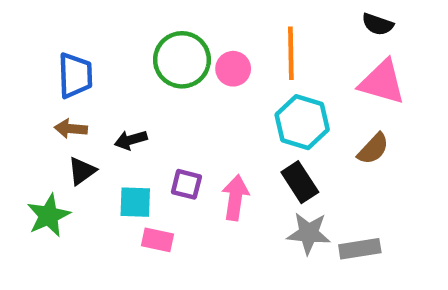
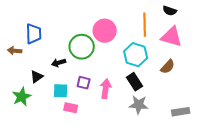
orange line: (291, 53) -> (145, 25), moved
green circle: (182, 60) -> (82, 47), moved
pink circle: (233, 69) -> (105, 31), size x1.5
brown arrow: (71, 129) -> (15, 51), moved
gray rectangle: (360, 249) -> (181, 112), moved

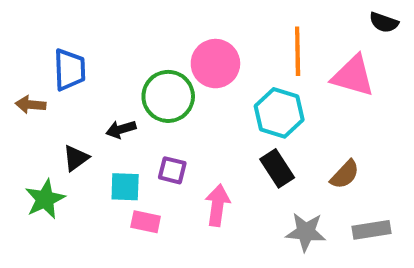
black semicircle: (170, 11) -> (384, 22), moved
brown semicircle: (168, 67) -> (345, 174), moved
pink arrow: (106, 89) -> (217, 205), moved
gray star: (139, 105) -> (306, 232), moved

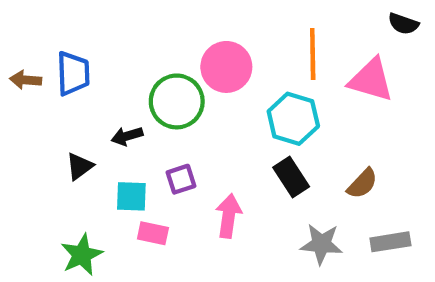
brown arrow: (31, 105) -> (26, 80), moved
purple square: (172, 170) -> (181, 179), turned -32
green star: (45, 199) -> (82, 255), moved

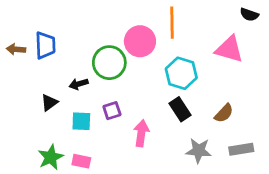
orange line: (313, 54) -> (172, 23), moved
pink rectangle: (153, 233) -> (81, 161), moved

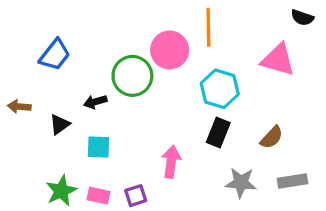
blue trapezoid: (45, 45) -> (55, 55), turned 40
brown arrow: (16, 49) -> (19, 107), moved
black rectangle: (180, 109) -> (218, 133), turned 55
purple square: (112, 111) -> (136, 196), moved

